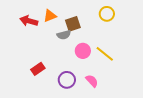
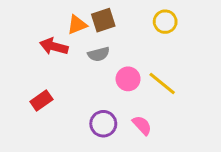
red arrow: (29, 21) -> (54, 46), moved
brown square: (73, 24) -> (103, 20), moved
red rectangle: (38, 69) -> (41, 101), moved

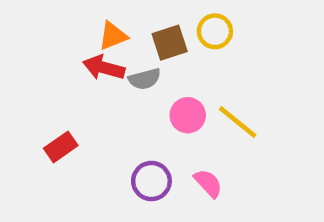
brown square: (103, 20) -> (170, 43), moved
yellow circle: (165, 22) -> (215, 31), moved
red arrow: (54, 46) -> (104, 68), moved

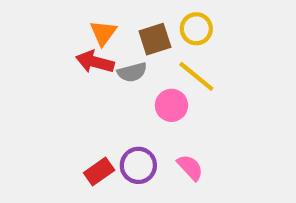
orange triangle: (113, 36) -> (103, 33), turned -32
yellow line: (238, 122) -> (196, 76), moved
red rectangle: (61, 147) -> (99, 172), moved

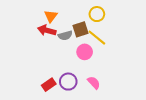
brown square: (155, 39) -> (81, 29), moved

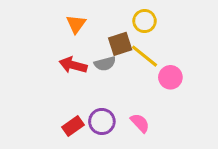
red arrow: (47, 30) -> (73, 65), moved
gray semicircle: (65, 36) -> (105, 64), moved
pink circle: (85, 52) -> (170, 77), moved

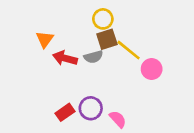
yellow circle: (145, 21) -> (103, 19), moved
orange triangle: (76, 24) -> (45, 39), moved
pink semicircle: (140, 123) -> (118, 119), moved

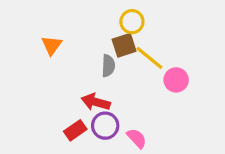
yellow circle: (103, 19) -> (132, 22), moved
gray semicircle: (93, 57) -> (108, 66), turned -72
red arrow: (65, 58) -> (96, 102), moved

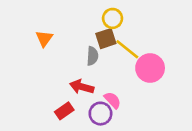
pink circle: (176, 80) -> (150, 68), size x1.4
purple circle: (105, 126) -> (100, 114), moved
pink semicircle: (137, 138) -> (113, 100), moved

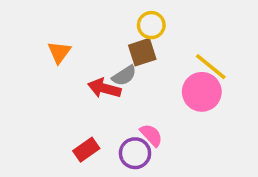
yellow line: (127, 49) -> (211, 67), moved
gray semicircle: (92, 56) -> (124, 76), turned 54
red arrow: (82, 87) -> (104, 88), moved

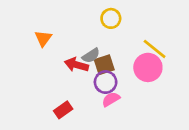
brown square: (142, 52) -> (104, 65), moved
pink semicircle: (151, 135) -> (111, 99), turned -78
purple circle: (135, 153) -> (106, 82), moved

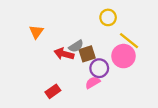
yellow circle: (111, 18) -> (108, 17), moved
purple circle: (106, 82) -> (99, 68), moved

